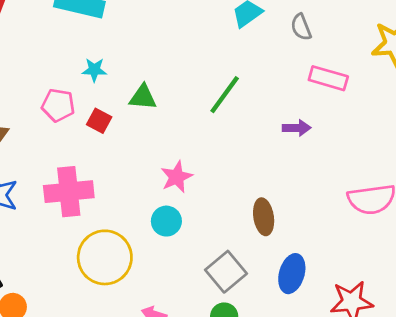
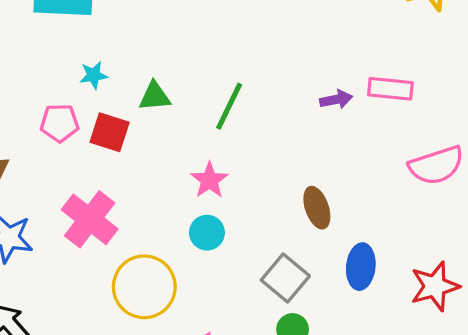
pink rectangle: (328, 78) -> (390, 89), moved
green line: (225, 95) -> (229, 106), moved
red square: (99, 121) -> (110, 132), size x1.4
pink cross: (69, 192) -> (90, 219), turned -36

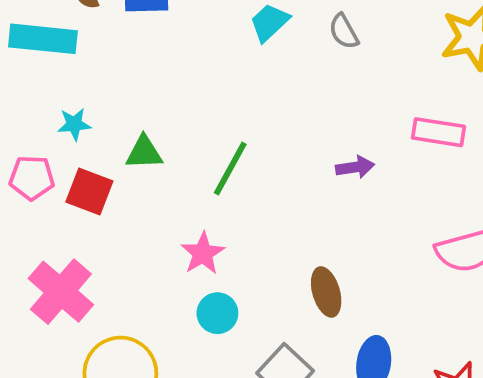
pink rectangle: (390, 89) -> (438, 132), moved
cyan circle: (207, 233) -> (217, 313), moved

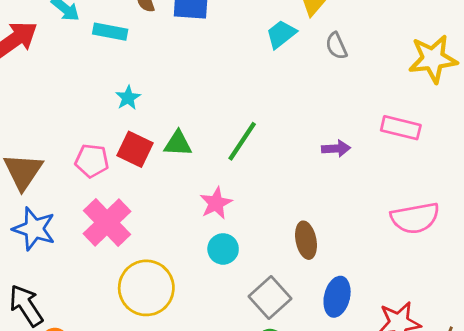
cyan rectangle: (43, 39) -> (110, 32), size x0.7
cyan star: (74, 124) -> (128, 98), turned -30
green triangle: (144, 152) -> (178, 144), moved
pink pentagon: (32, 178) -> (92, 161), moved

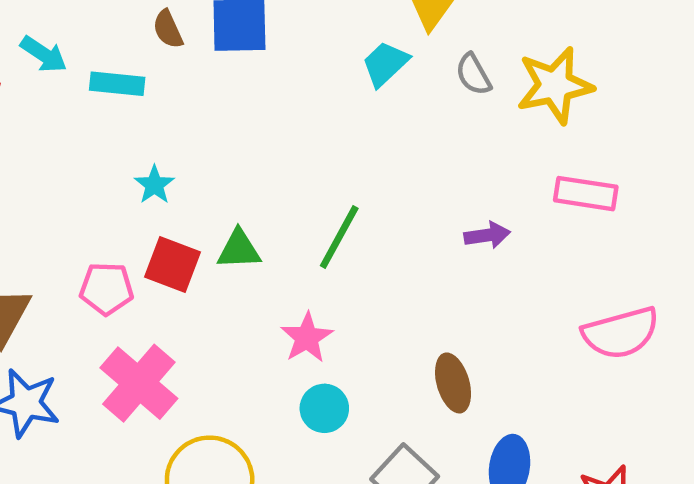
yellow star: (433, 59) -> (555, 85), moved

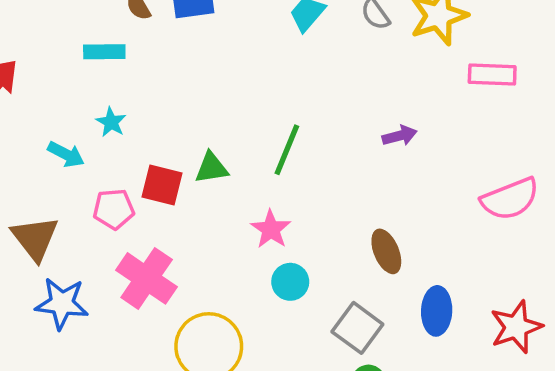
cyan arrow: (44, 54) -> (66, 154), moved
cyan star: (154, 185) -> (111, 122), moved
pink rectangle: (586, 194) -> (492, 74), moved

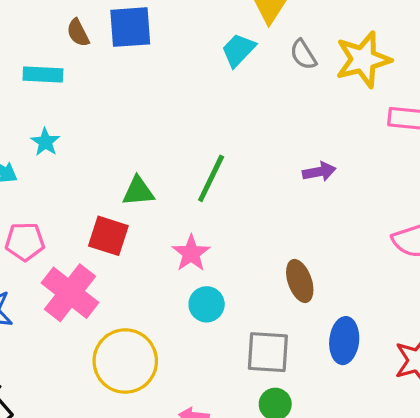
red square: (162, 185) -> (108, 236), moved
pink pentagon: (114, 209) -> (25, 242), moved
gray square: (357, 328) -> (268, 352), turned -36

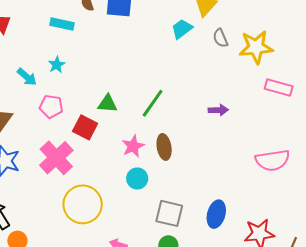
pink pentagon: (25, 242) -> (51, 106), moved
brown ellipse: (300, 281) -> (164, 147), moved

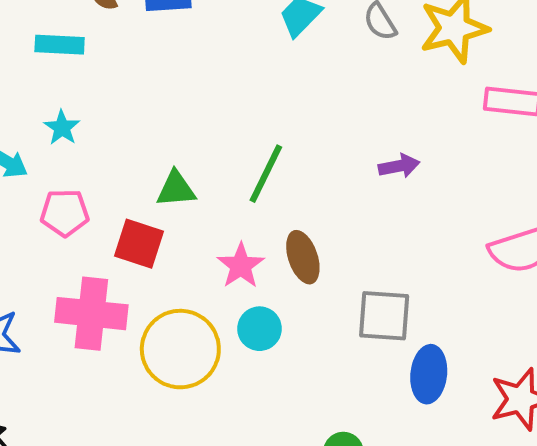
pink cross: (56, 158) -> (91, 314), turned -32
yellow circle: (83, 204) -> (180, 349), moved
gray square: (169, 213) -> (384, 316), moved

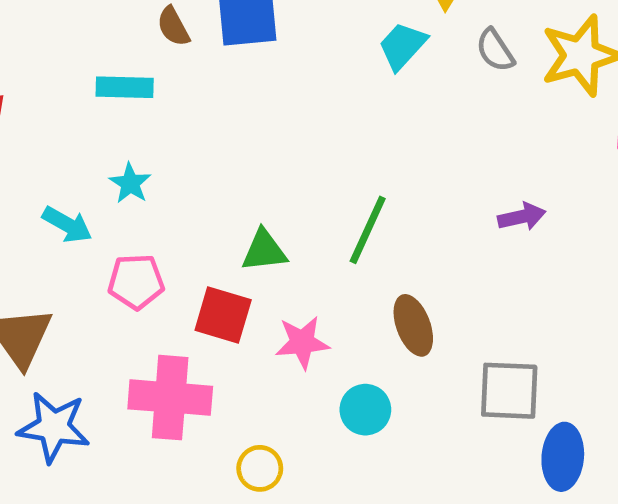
pink star: (241, 266) -> (302, 342), moved, turned 30
yellow circle: (180, 349) -> (260, 468), moved, size x0.5

